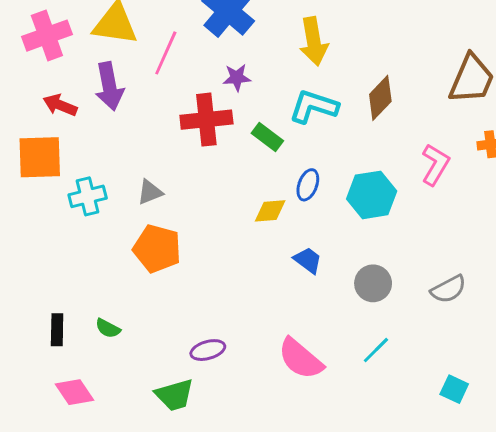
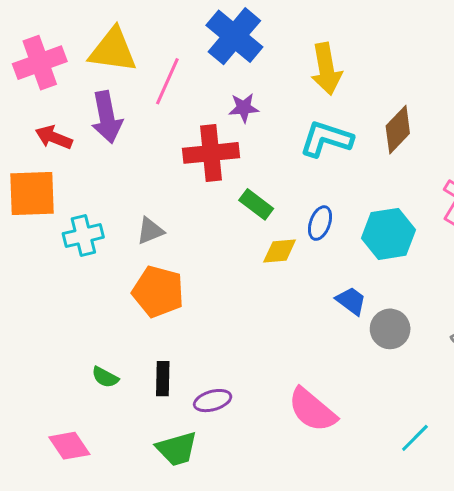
green rectangle: (267, 137) -> (256, 204), moved
blue trapezoid: (308, 260) -> (351, 301), moved
black rectangle: (57, 330) -> (163, 379), moved
cyan line: (376, 350) -> (415, 438), moved

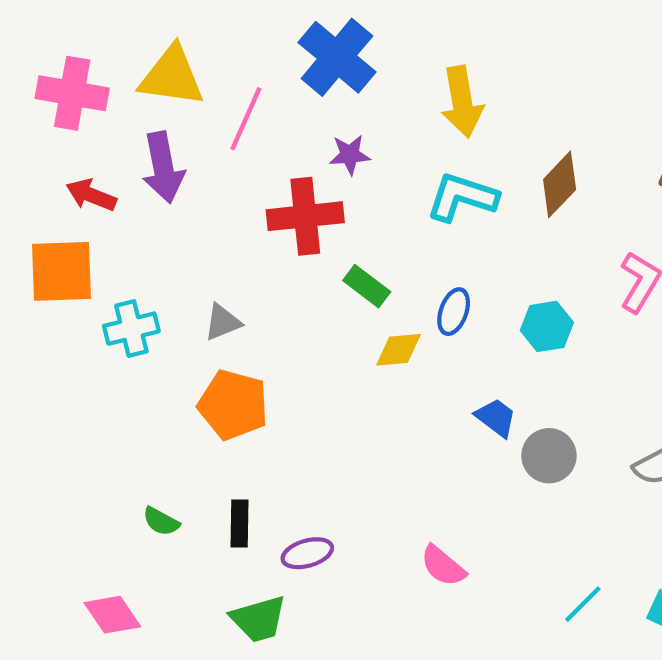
pink cross: (40, 63) -> (72, 93), turned 30
cyan hexagon: (389, 234) -> (547, 326), size x0.7
pink semicircle: (312, 410) -> (443, 566), size x0.7

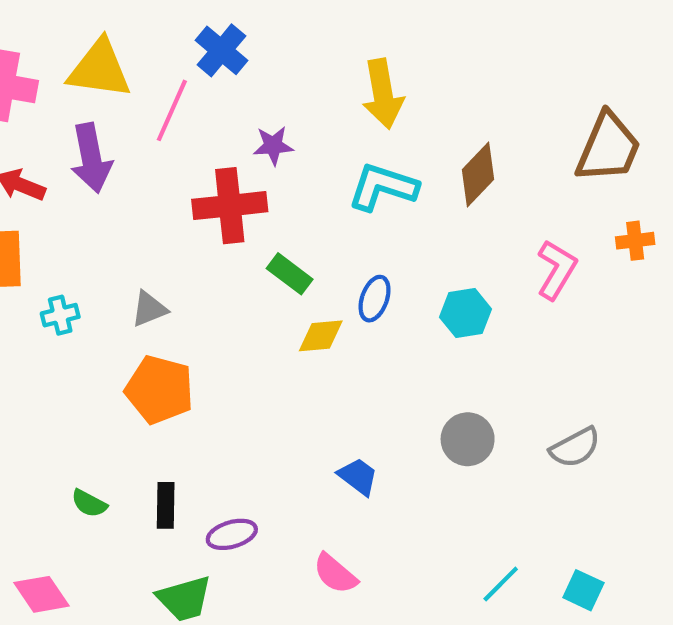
blue cross: (337, 57) -> (221, 50), moved, size x0.7
cyan cross: (131, 329) -> (60, 315), size x0.7
blue trapezoid: (496, 418) -> (358, 476), moved
pink semicircle: (443, 566) -> (335, 574), moved

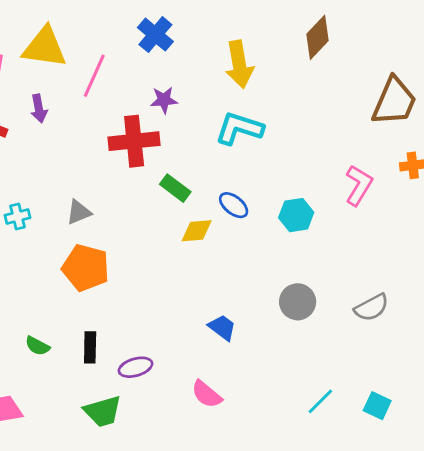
blue cross: (221, 50) -> (155, 35), moved
purple arrow: (91, 158) -> (39, 108), size x0.6
brown diamond: (478, 175) -> (317, 37), moved
blue ellipse: (375, 299) -> (234, 205), turned -72

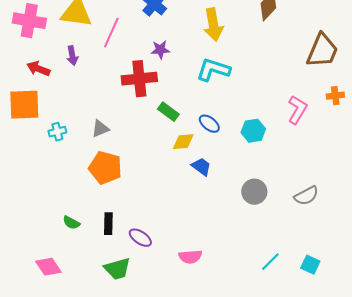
blue trapezoid: (222, 327) -> (201, 167), moved
purple ellipse: (135, 367) -> (140, 238), turned 50
pink semicircle: (207, 394) -> (190, 257), turned -45

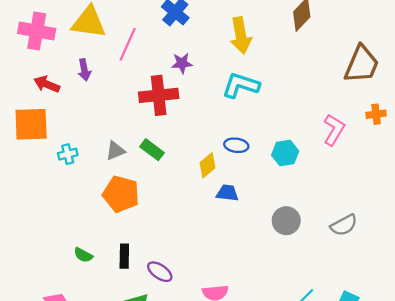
green rectangle: (168, 112) -> (152, 150), moved
blue ellipse: (209, 124) -> (236, 145), turned -30
yellow diamond: (183, 142) -> (207, 165), turned -35
blue trapezoid: (201, 167) -> (227, 193), turned -30

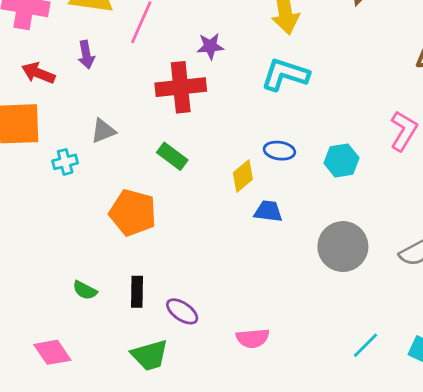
gray triangle: (115, 151) -> (103, 131), moved
gray circle: (286, 221) -> (343, 247), size x1.4

